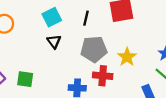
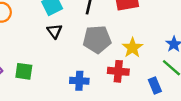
red cross: (103, 76) -> (118, 71), moved

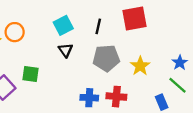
green square: (24, 71) -> (30, 74), moved
red cross: (118, 71) -> (116, 97), moved

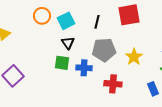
orange circle: (15, 32) -> (42, 16), moved
green square: (30, 74) -> (62, 63), moved
blue cross: (89, 98) -> (84, 68), moved

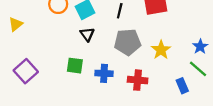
green square: (62, 63) -> (75, 66), moved
blue cross: (84, 68) -> (104, 73), moved

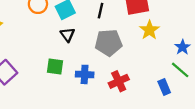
yellow star: (161, 50) -> (149, 30), moved
red cross: (138, 80) -> (119, 81), turned -30

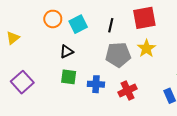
yellow star: (149, 30) -> (146, 48), moved
black triangle: (68, 35) -> (66, 52), moved, turned 40

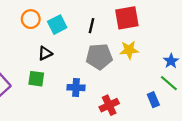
yellow star: (146, 48) -> (129, 50), turned 30
green square: (69, 77) -> (36, 79), moved
red cross: (128, 91) -> (109, 105), moved

